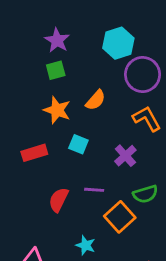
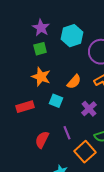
cyan hexagon: (118, 43) -> (72, 36), moved
orange semicircle: (96, 100) -> (74, 82), moved
purple line: (94, 190) -> (67, 133), turned 64

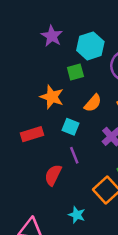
green square: (40, 49) -> (75, 72), moved
purple line: (67, 133) -> (74, 155), moved

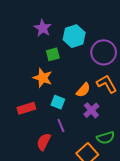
green square: (75, 72) -> (53, 54), moved
orange semicircle: (93, 103) -> (83, 90), moved

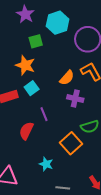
cyan square: (58, 102) -> (32, 88), moved, turned 32
purple cross: (91, 110) -> (75, 99), turned -35

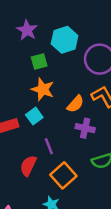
orange star: (25, 65) -> (43, 89), moved
orange square: (71, 143) -> (63, 175), moved

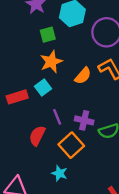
orange star: (43, 89) -> (51, 62), turned 30
purple cross: (85, 128) -> (84, 120), moved

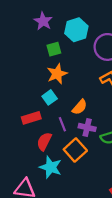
orange semicircle: (83, 76) -> (80, 107), moved
red rectangle: (17, 97) -> (31, 118), moved
cyan star: (59, 173) -> (51, 167), moved, size x1.5

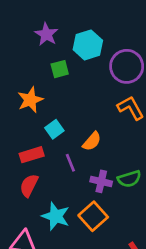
orange star: (57, 74) -> (30, 100), moved
purple cross: (87, 127) -> (101, 181), moved
red semicircle: (44, 141) -> (29, 185), moved
orange square: (75, 150) -> (93, 216), moved

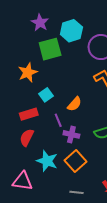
green square: (60, 69) -> (50, 49), size x1.6
purple cross: (101, 181) -> (71, 134), moved

